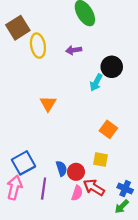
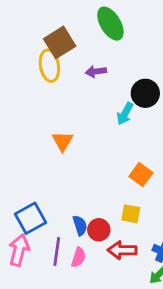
brown square: (18, 28) -> (60, 42), moved
red arrow: (94, 187) -> (122, 250), turned -30
pink semicircle: (77, 193) -> (78, 257), moved

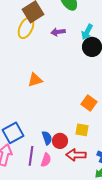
yellow ellipse: (49, 66) -> (26, 28), turned 35
cyan arrow: (125, 114) -> (87, 32), moved
orange triangle: (63, 141) -> (35, 80), turned 42

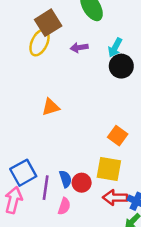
yellow square: (82, 130) -> (109, 169), size x1.5
red arrow: (76, 155) -> (115, 198), moved
purple line: (31, 156) -> (46, 188), moved

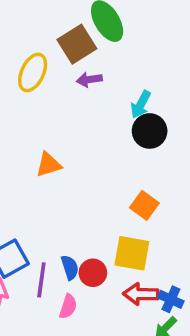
brown square: (48, 23) -> (77, 44), moved
cyan arrow: (115, 48) -> (141, 104), moved
black circle: (121, 66) -> (150, 131), moved

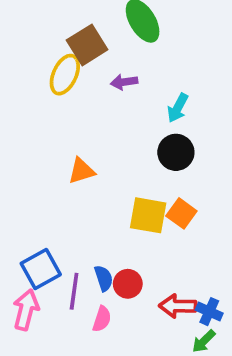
brown square: (77, 44) -> (87, 45), moved
black circle: (150, 131) -> (176, 152), moved
yellow square: (132, 253) -> (148, 215), moved

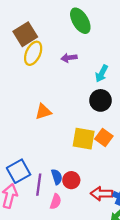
brown square: (87, 45) -> (25, 34), moved

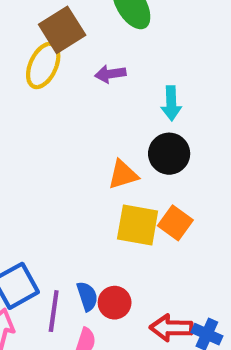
brown square: (25, 34) -> (62, 30), moved
cyan arrow: (102, 73) -> (171, 103), turned -30
orange triangle: (43, 112) -> (123, 175), moved

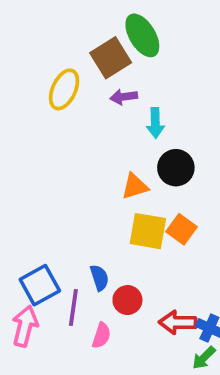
brown square: (62, 30) -> (111, 58), moved
cyan arrow: (171, 103) -> (155, 123), moved
blue semicircle: (87, 296) -> (99, 278), moved

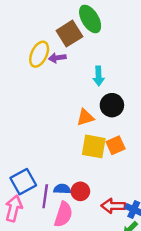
purple arrow: (124, 97) -> (57, 58), moved
orange square: (181, 229) -> (116, 145), turned 30
blue semicircle: (99, 278) -> (62, 189), moved, turned -70
pink semicircle: (101, 335) -> (63, 214), size x1.5

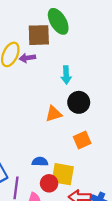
brown square: (69, 34) -> (39, 35), turned 30
yellow square: (94, 146) -> (63, 174), moved
blue semicircle: (62, 189) -> (40, 162), moved

